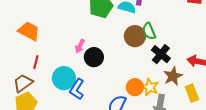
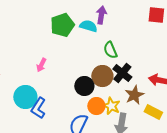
brown circle: (135, 36) -> (102, 76), moved
black circle: (94, 57) -> (84, 86), moved
yellow rectangle: (192, 93) -> (153, 112), turned -42

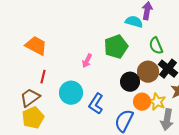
green pentagon: (62, 25) -> (116, 47), moved
blue L-shape: (38, 108) -> (96, 104), moved

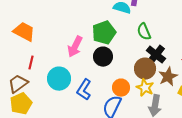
pink arrow: (87, 61) -> (75, 47), size x1.5
brown circle: (148, 72) -> (145, 69), moved
black circle: (130, 82) -> (103, 57), moved
orange circle: (142, 102) -> (121, 88), moved

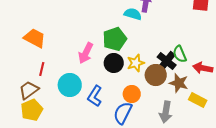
green semicircle: (144, 32) -> (180, 54), moved
brown star: (168, 77) -> (179, 83), turned -30
yellow star: (145, 88) -> (136, 63), moved, turned 30

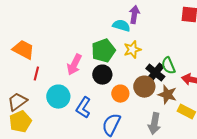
yellow star: (136, 63) -> (132, 50), moved
red line: (42, 69) -> (36, 74), moved
orange circle: (132, 94) -> (120, 94), moved

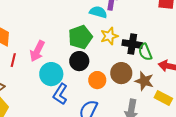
pink arrow: (74, 65) -> (37, 51), moved
black cross: (155, 73) -> (132, 44), moved, turned -30
cyan circle: (58, 97) -> (51, 74), moved

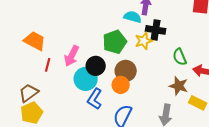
black cross: (132, 44) -> (156, 30), moved
black circle: (79, 61) -> (96, 66), moved
brown circle: (121, 73) -> (126, 71), moved
orange circle: (97, 80) -> (121, 85), moved

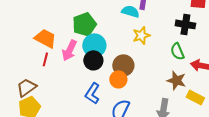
black cross: (156, 30) -> (185, 24), moved
orange trapezoid: (35, 41) -> (45, 38), moved
green pentagon: (115, 42) -> (84, 24), moved
cyan circle: (86, 79) -> (94, 45), moved

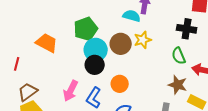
pink arrow: (69, 50) -> (71, 91), moved
red line: (45, 59) -> (17, 64), moved
brown circle: (123, 65) -> (121, 44), moved

